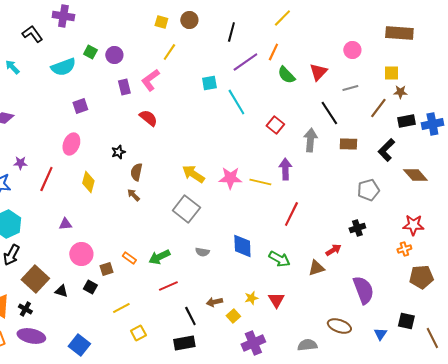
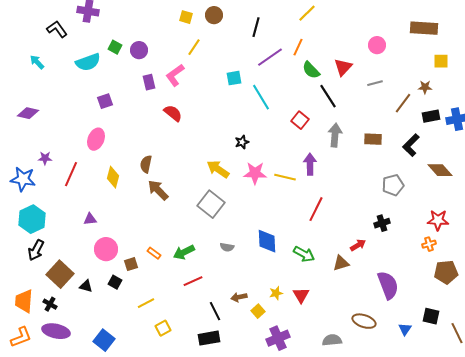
yellow square: (391, 73) -> (441, 61), moved
black line: (329, 113) -> (328, 96), moved
black star: (118, 152) -> (242, 142), moved
brown semicircle: (136, 172) -> (146, 164), moved
brown arrow: (133, 195) -> (158, 190), size x1.6

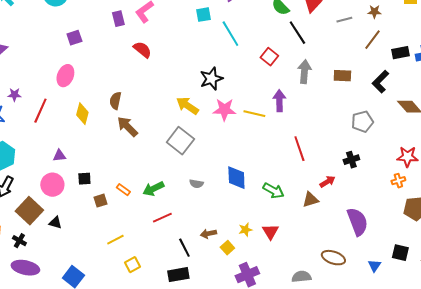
brown star: (425, 87) -> (374, 12), moved
black star: (242, 142) -> (211, 79), size x1.6
red line: (316, 209) -> (299, 149), moved, turned -45
pink circle: (106, 249) -> (52, 185), moved
black square: (115, 282) -> (84, 179), moved, turned -32

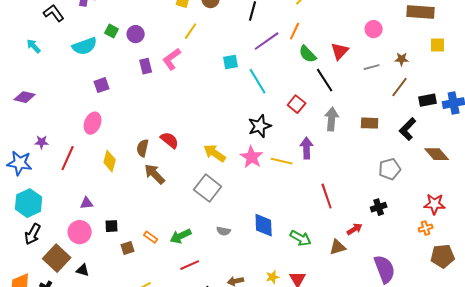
red semicircle: (142, 50) -> (170, 140), moved
black star: (211, 79) -> (260, 126), moved
pink star: (224, 110) -> (252, 157), turned 30

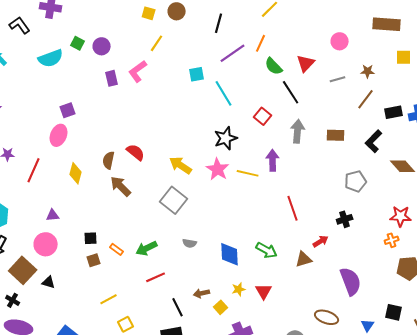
purple square: (102, 85) -> (68, 110), moved
blue diamond: (264, 225) -> (230, 254), moved
black square: (112, 226) -> (91, 238), moved

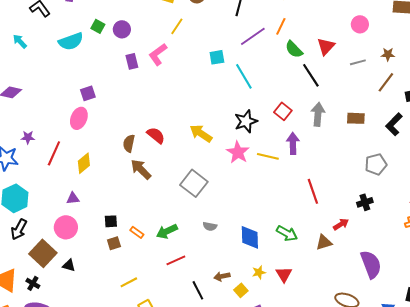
red square: (263, 116) -> (283, 111), moved
yellow arrow: (181, 165) -> (201, 133), moved
yellow diamond: (76, 173) -> (84, 163), moved, turned 35

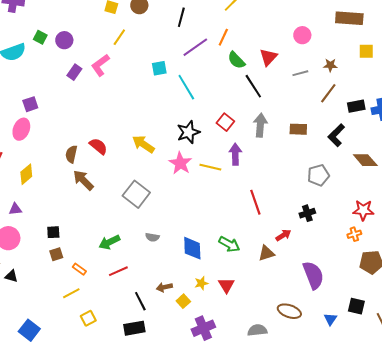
purple rectangle: (132, 61) -> (74, 72), turned 49
orange rectangle: (137, 232) -> (79, 269), moved

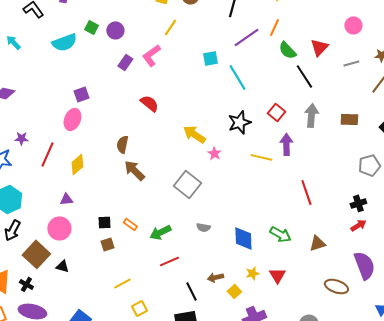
red semicircle: (98, 146) -> (149, 103), moved
pink star: (180, 163) -> (214, 153), moved, size x0.6
red arrow: (283, 235) -> (358, 225), moved
orange rectangle: (79, 269) -> (130, 224), moved
brown ellipse: (289, 311) -> (336, 286), moved

